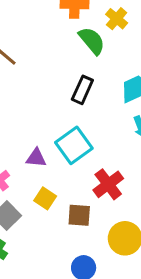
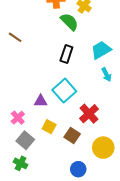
brown square: (79, 215) -> (72, 135), turned 35

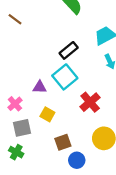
black rectangle: (66, 54) -> (69, 50), moved, turned 30
brown square: (72, 135) -> (63, 142), moved, turned 35
gray square: (25, 140) -> (22, 128), turned 36

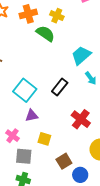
black rectangle: (69, 50) -> (60, 87), moved
cyan square: (65, 77) -> (25, 90), moved
gray square: (22, 128) -> (24, 156), turned 30

